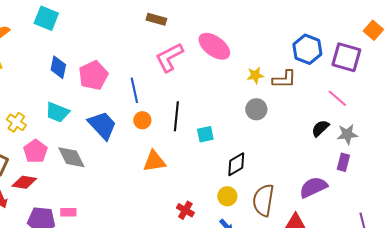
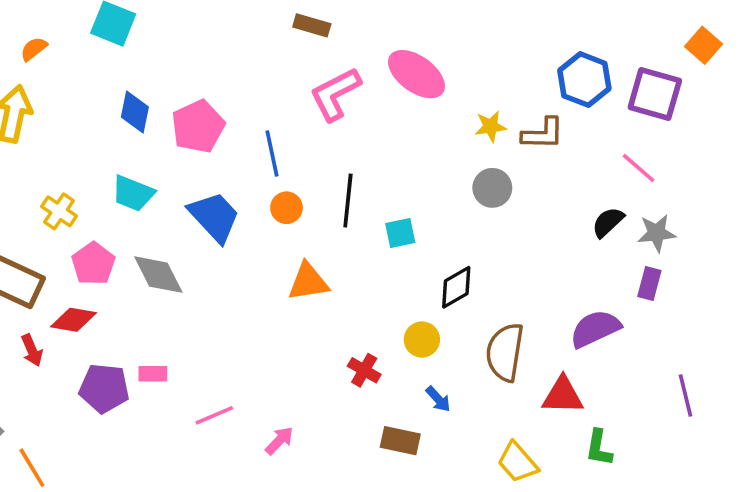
yellow circle: (227, 196) -> (422, 340), moved

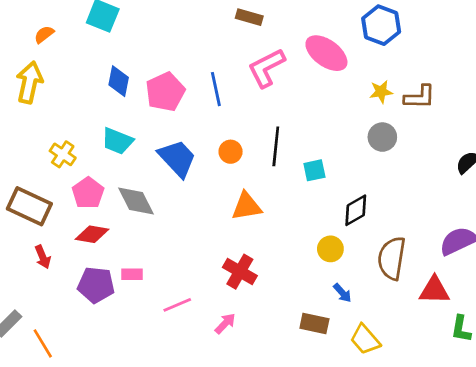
blue hexagon: (584, 80) -> (381, 25), moved
blue line: (272, 154) -> (216, 89), moved
red diamond: (73, 320) -> (92, 234), moved
red cross: (364, 370) -> (240, 272), moved, size x1.4
yellow trapezoid: (518, 462) -> (365, 339), moved

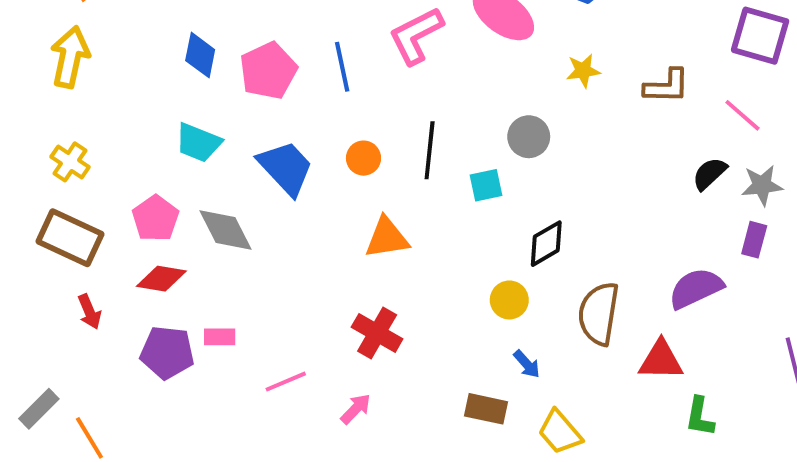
brown L-shape: (420, 97) -> (667, 86), moved
gray circle: (382, 137) -> (529, 137), moved
yellow cross: (63, 154) -> (70, 162), moved

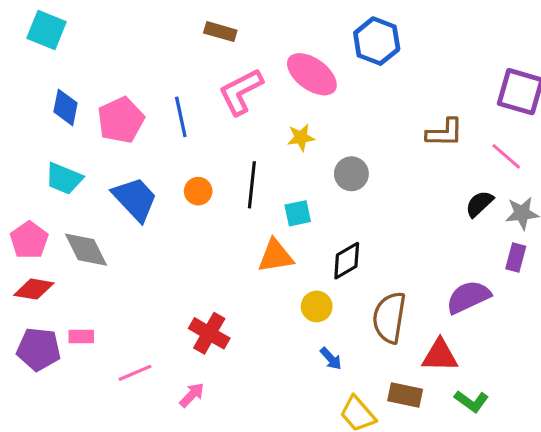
yellow star: (583, 71) -> (301, 137), moved
gray circle: (529, 137) -> (351, 174), moved
orange triangle: (387, 238) -> (276, 256), moved
brown rectangle: (486, 409) -> (405, 395), moved
green L-shape: (700, 417) -> (471, 401), turned -64

